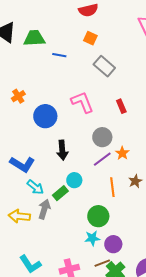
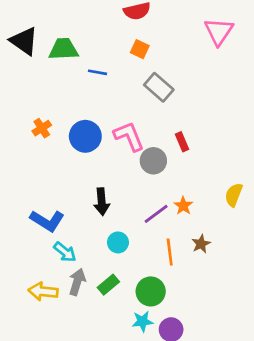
blue circle: (45, 116) -> (85, 136), moved
gray circle: (102, 137) -> (153, 161), moved
green rectangle: (60, 193) -> (108, 285), moved

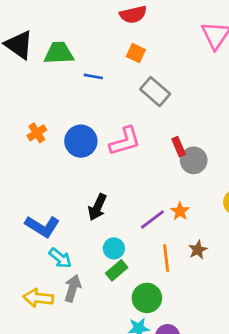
pink L-shape: (129, 136) -> (125, 141), turned 96
gray circle: (153, 161) -> (194, 160), moved
black arrow: (102, 202) -> (97, 207), turned 30
green rectangle: (108, 285) -> (117, 270), moved

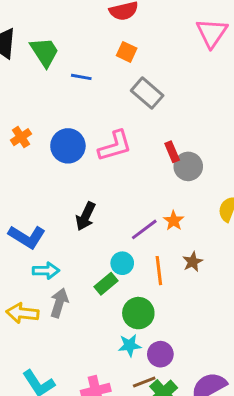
green trapezoid: (59, 53) -> (44, 52), turned 60
cyan circle: (114, 248) -> (122, 263), moved
cyan arrow: (60, 258) -> (46, 271), turned -40

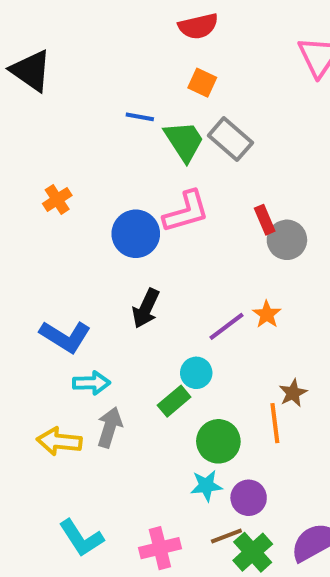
green trapezoid: (44, 52) -> (184, 141), moved
blue circle: (68, 146) -> (136, 234), moved
brown star: (193, 262) -> (293, 393), moved
orange line: (159, 271) -> (275, 423), moved

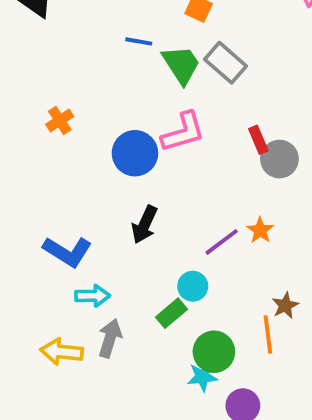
cyan star: (206, 486) -> (202, 377), moved

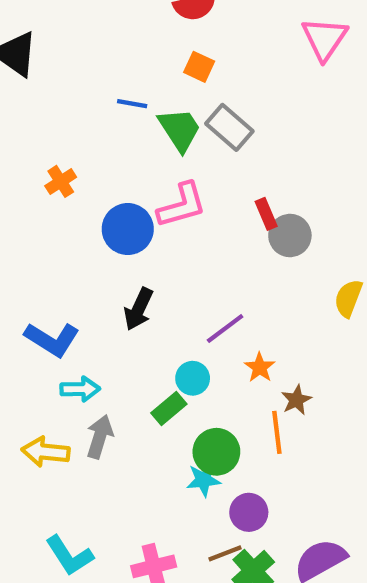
orange cross: (60, 120) -> (61, 181), moved
orange star: (260, 230) -> (260, 367), moved

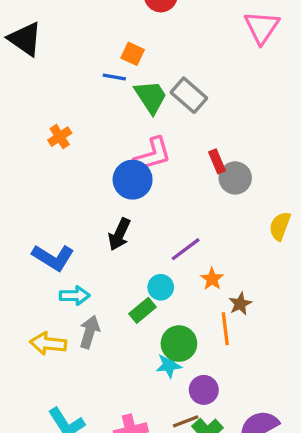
orange square: (199, 67) -> (133, 54), moved
blue circle: (128, 229) -> (133, 180), moved

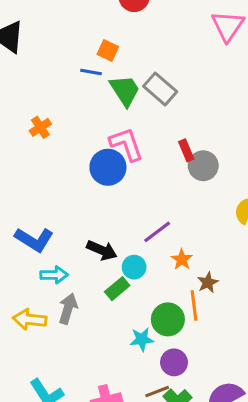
pink L-shape: (152, 155) -> (126, 144), turned -93
black arrow: (119, 234) -> (102, 250), moved, turned -92
green circle: (179, 344) -> (168, 319), moved

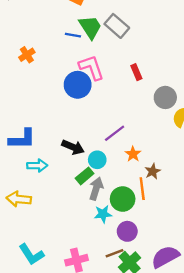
blue line: (91, 72) -> (73, 35), moved
gray circle: (203, 166) -> (165, 97), moved
blue L-shape: (34, 239) -> (22, 139), turned -32
gray arrow: (68, 309) -> (96, 189), moved

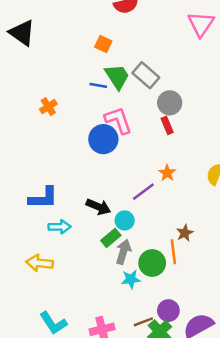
gray circle: (165, 97) -> (170, 103), moved
orange star: (133, 154) -> (167, 173), moved
purple circle: (127, 231) -> (168, 311), moved

